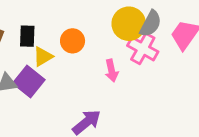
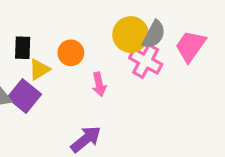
pink arrow: (112, 71) -> (99, 84), moved

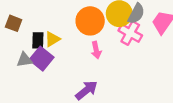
black rectangle: (23, 48) -> (38, 40), moved
orange circle: (71, 53) -> (90, 21), moved, size x1.5

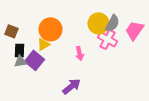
orange circle: (90, 21) -> (50, 29), moved
black rectangle: (38, 40) -> (19, 50), moved

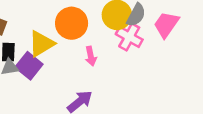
orange circle: (50, 29) -> (72, 23), moved
yellow triangle: (43, 44) -> (41, 44), size x1.5

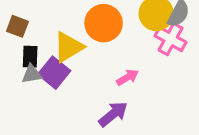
pink arrow: (91, 56) -> (127, 77), moved, turned -108

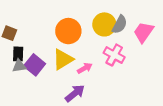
pink cross: (171, 39) -> (114, 55), moved
yellow triangle: (68, 47) -> (63, 59), moved

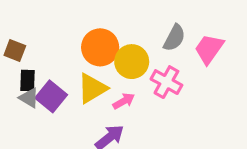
yellow circle: (104, 24) -> (132, 62), moved
gray triangle: (19, 66) -> (29, 98), turned 40

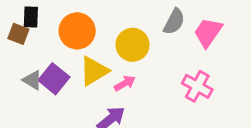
orange circle: (100, 47) -> (77, 31), moved
black rectangle: (27, 81) -> (31, 17), moved
pink cross: (166, 82) -> (197, 86), moved

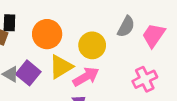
pink arrow: (125, 83) -> (86, 77), size x1.5
pink cross: (197, 86) -> (145, 79), turned 35

